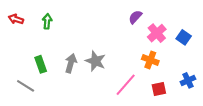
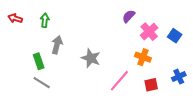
gray arrow: (71, 63) -> (57, 45), moved
gray line: (26, 86) -> (42, 83), moved

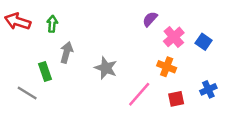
red arrow: (15, 18) -> (18, 21), size x1.5
gray line: (42, 83) -> (27, 93), moved

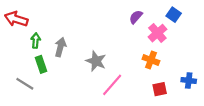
green arrow: (52, 24) -> (36, 41), moved
blue square: (204, 42) -> (174, 15), moved
blue cross: (208, 89) -> (189, 80), turned 32
pink line: (139, 94) -> (112, 85), moved

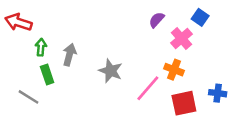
pink line: (112, 85) -> (148, 88), moved
red square: (160, 89) -> (184, 103), size x1.5

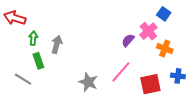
purple semicircle: (157, 20) -> (128, 40), moved
orange cross: (174, 70) -> (165, 48), moved
gray star: (111, 71) -> (88, 82), moved

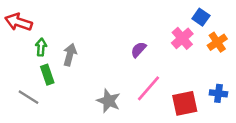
purple semicircle: (128, 40) -> (139, 50), moved
orange cross: (165, 48) -> (217, 42), moved, turned 35

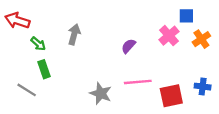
blue square: (201, 17) -> (186, 16), turned -35
green arrow: (41, 47) -> (38, 44), turned 126
gray arrow: (70, 55) -> (74, 34), moved
pink line: (149, 88) -> (138, 82), turned 44

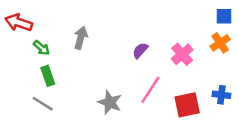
blue square: (186, 16) -> (224, 16), moved
pink cross: (169, 36) -> (182, 54), moved
pink line: (138, 82) -> (150, 90), turned -52
gray line: (27, 90) -> (43, 104), moved

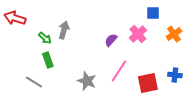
blue square: (224, 16) -> (153, 13), moved
green arrow: (41, 48) -> (45, 38), moved
pink cross: (182, 54) -> (138, 34), moved
green rectangle: (48, 76) -> (48, 60), moved

